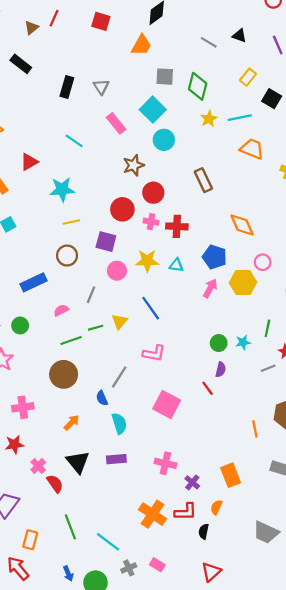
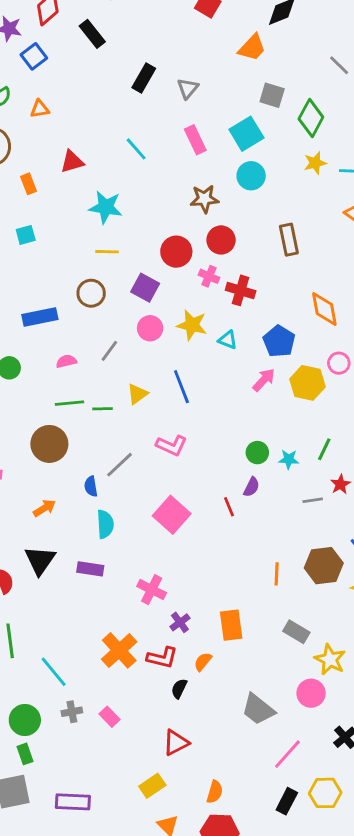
green line: (96, 328) -> (103, 409), moved

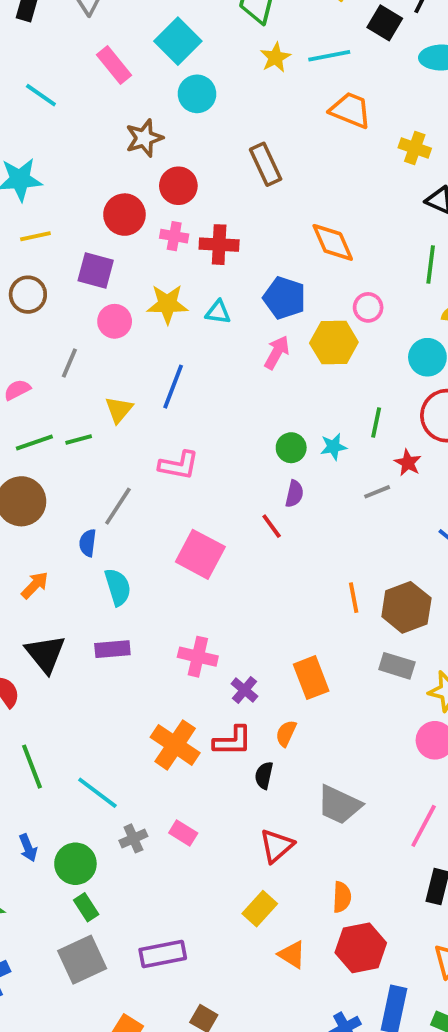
blue line: (181, 387) -> (173, 387), turned 56
blue semicircle: (91, 486) -> (88, 543), turned 30
brown hexagon: (324, 566) -> (406, 607), moved
gray trapezoid: (258, 709) -> (339, 805), moved

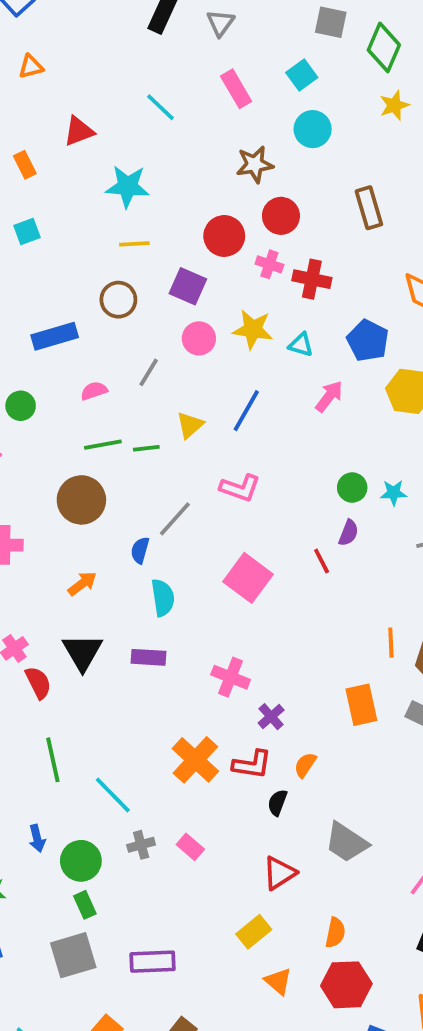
cyan square: (178, 41) -> (302, 75), size x0.7
pink arrow: (277, 352) -> (329, 396), moved
orange rectangle: (311, 678) -> (361, 705), moved

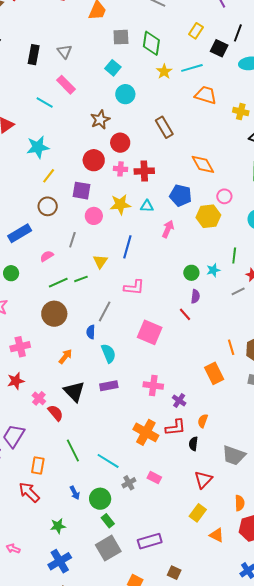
pink rectangle: (236, 89) -> (66, 85), moved
yellow line: (134, 244) -> (49, 176), turned -35
orange rectangle: (361, 705) -> (214, 373), moved

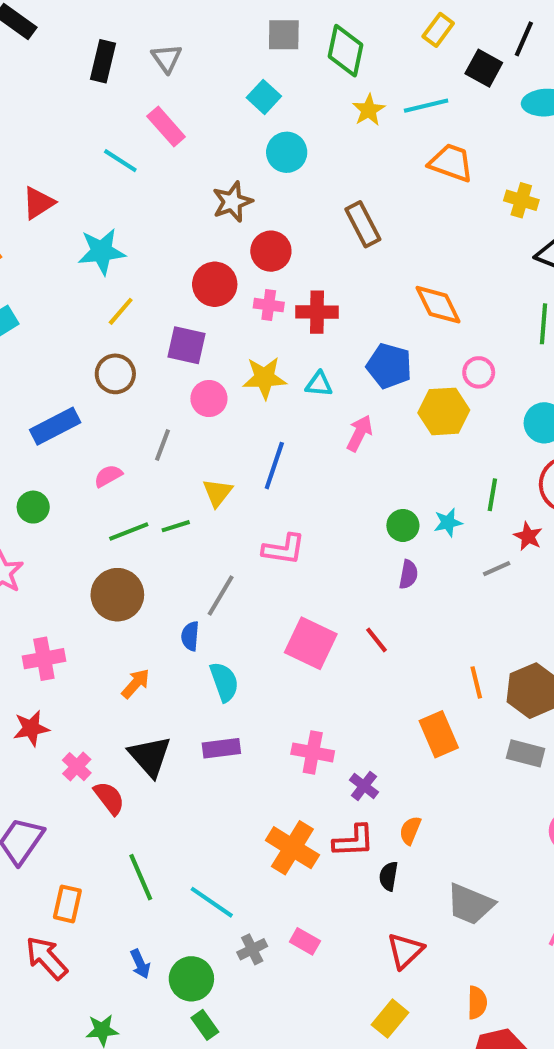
red line: (185, 314) -> (377, 640), moved

